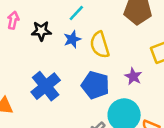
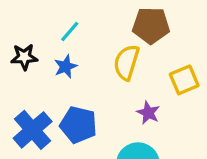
yellow semicircle: (100, 45) -> (126, 62), moved, turned 36
blue pentagon: (95, 85) -> (78, 125), moved

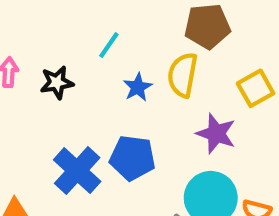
blue star: (66, 67) -> (138, 87), moved
purple star: (148, 113) -> (216, 133), size x1.4

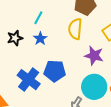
blue star: (138, 87) -> (40, 39), moved

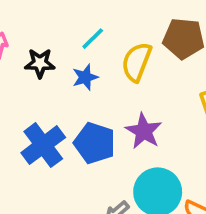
yellow semicircle: (75, 29) -> (137, 62), moved
purple star: (94, 56) -> (144, 131), moved

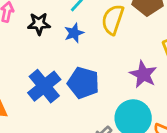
purple star: (144, 131) -> (143, 74), moved

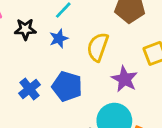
yellow semicircle: (113, 20) -> (98, 47), moved
blue cross: (44, 86) -> (30, 89), size x0.7

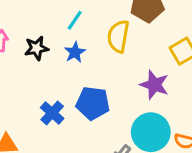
yellow semicircle: (98, 47) -> (118, 36), moved

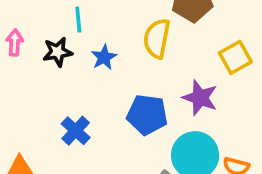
cyan line: (75, 20) -> (78, 20), moved, turned -40
blue pentagon: (93, 103) -> (147, 115), moved

